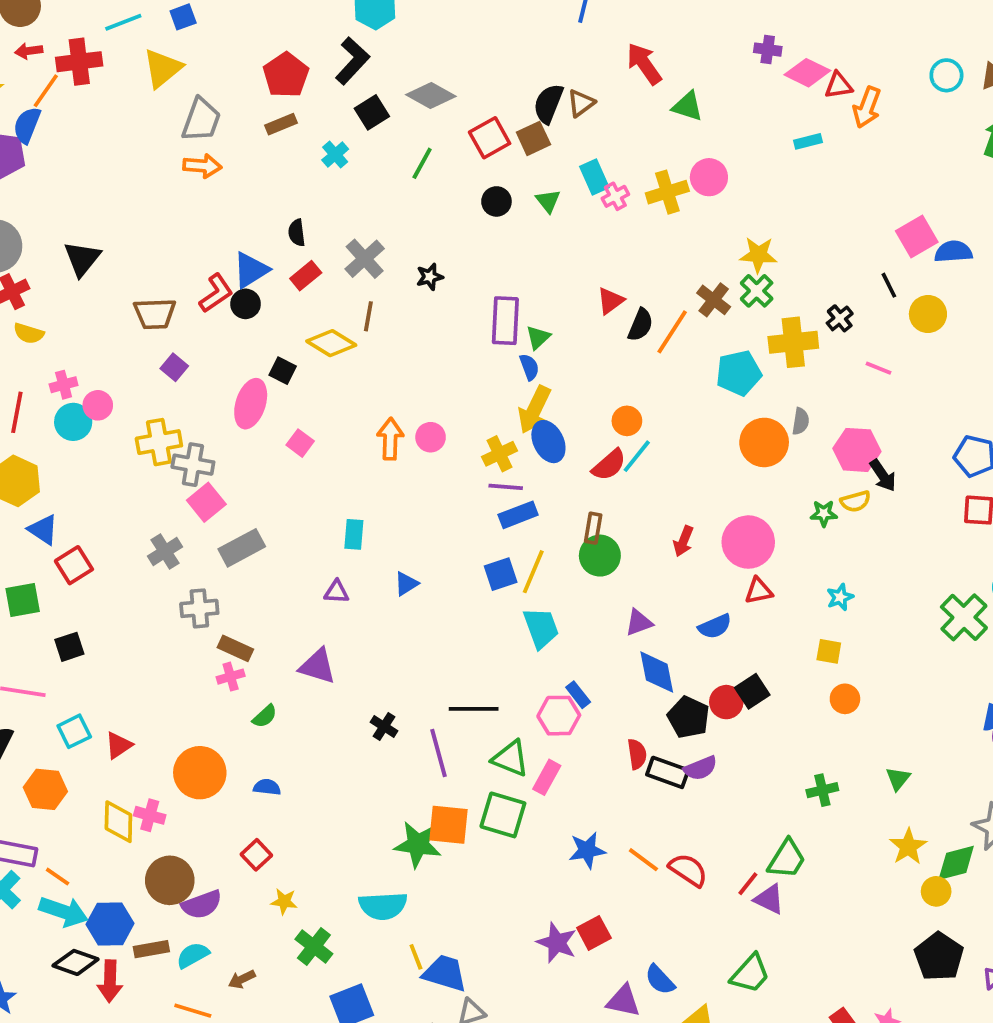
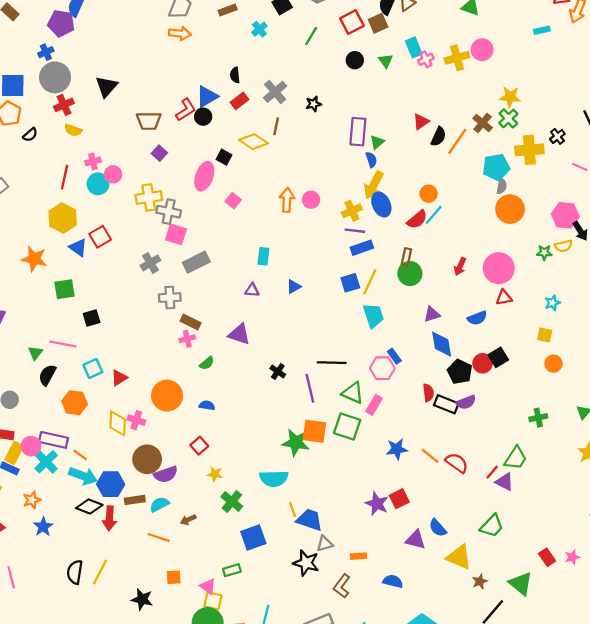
gray semicircle: (801, 421) -> (502, 186), moved
pink square: (206, 502) -> (176, 234), turned -35
red square: (74, 565) -> (100, 237), moved

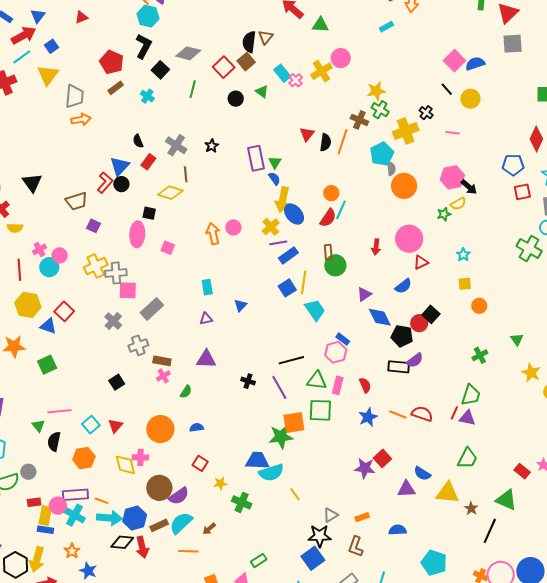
black square: (92, 318) -> (117, 382), moved
red semicircle: (428, 393) -> (365, 385), moved
cyan semicircle: (159, 504) -> (181, 523), size x1.4
blue trapezoid: (310, 520) -> (257, 461), moved
blue square: (253, 538) -> (313, 558), moved

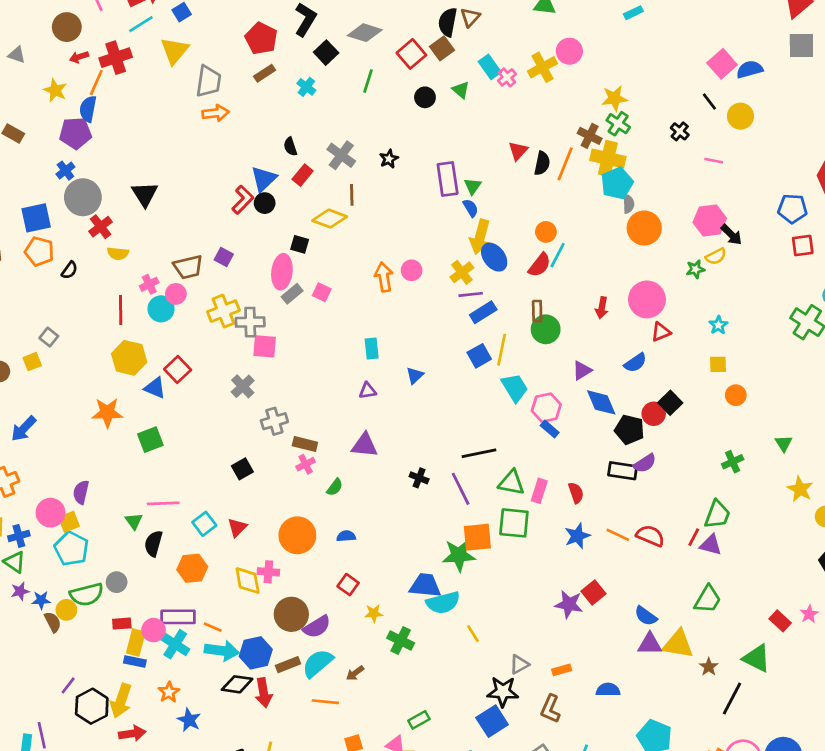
yellow cross: (406, 131) -> (608, 158), moved, turned 30
brown trapezoid: (77, 201) -> (188, 267), moved
gray rectangle: (152, 309) -> (292, 294), moved, size x0.7
pink hexagon: (336, 352) -> (546, 408), moved
purple triangle: (406, 489) -> (650, 644), moved

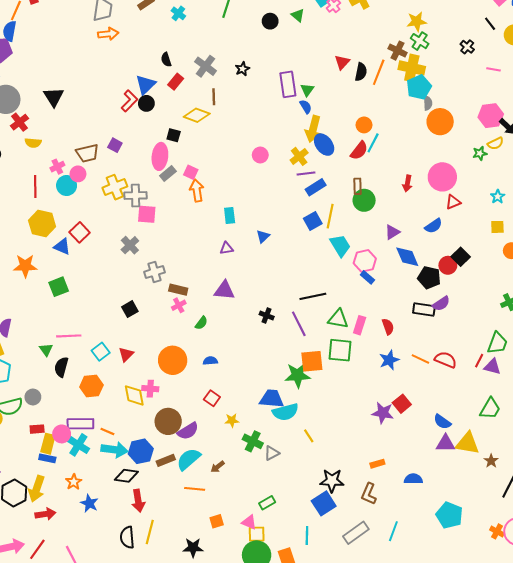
orange arrow: (384, 277) -> (197, 191), moved
gray triangle: (519, 664) -> (272, 453), moved
red arrow: (264, 693) -> (138, 501), moved

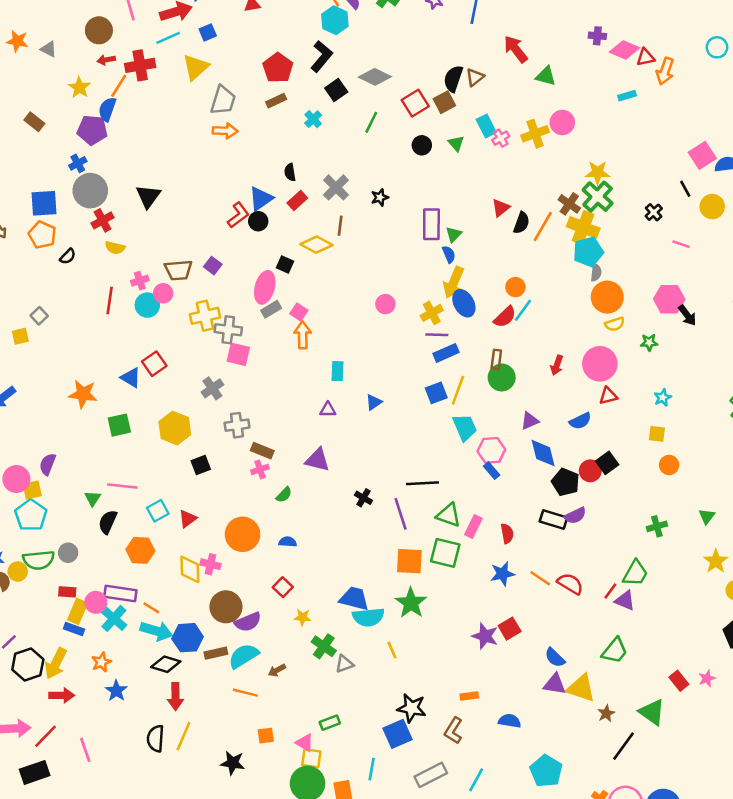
green cross: (420, 41) -> (598, 197), size x1.4
yellow semicircle: (496, 143) -> (615, 324), moved
yellow hexagon: (42, 223) -> (175, 428), moved
green star: (298, 375) -> (411, 603), moved, turned 30

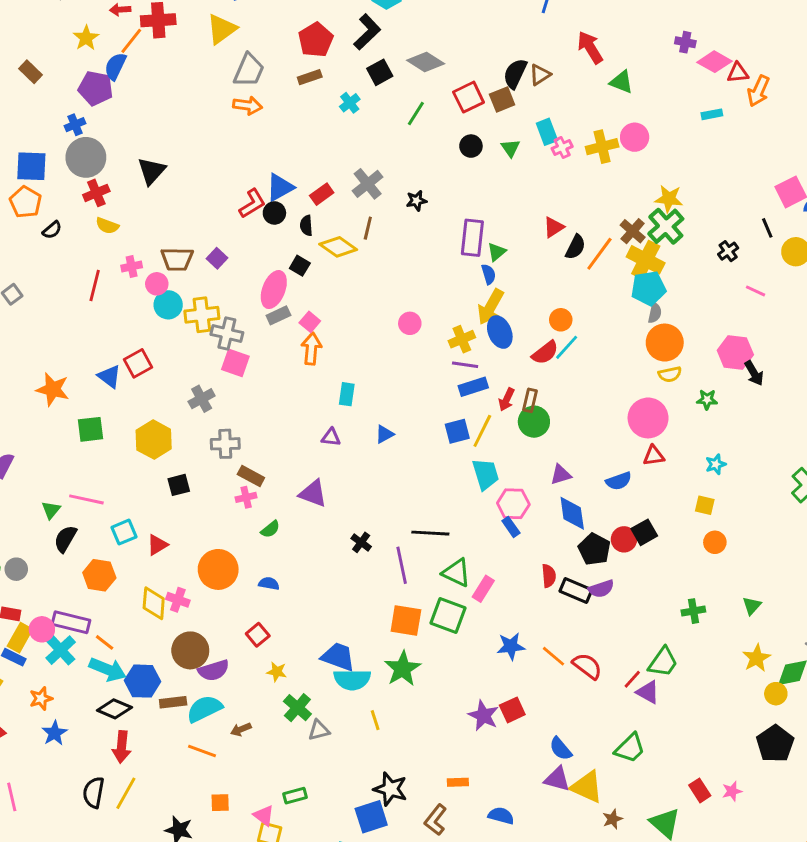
black semicircle: (290, 172) -> (306, 226), moved
cyan circle: (147, 305) -> (168, 305), moved
red arrow: (557, 365) -> (507, 399), moved
red semicircle: (507, 533) -> (549, 576), moved

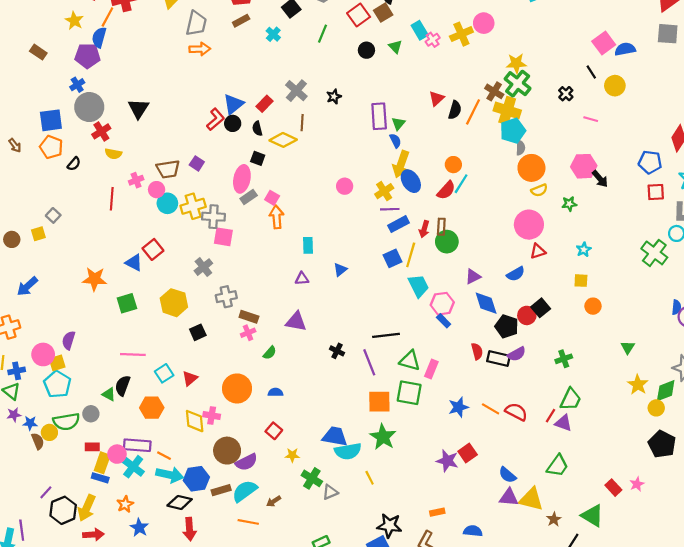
green triangle: (51, 510) -> (109, 394), moved, turned -32
green cross: (693, 611) -> (564, 359), moved

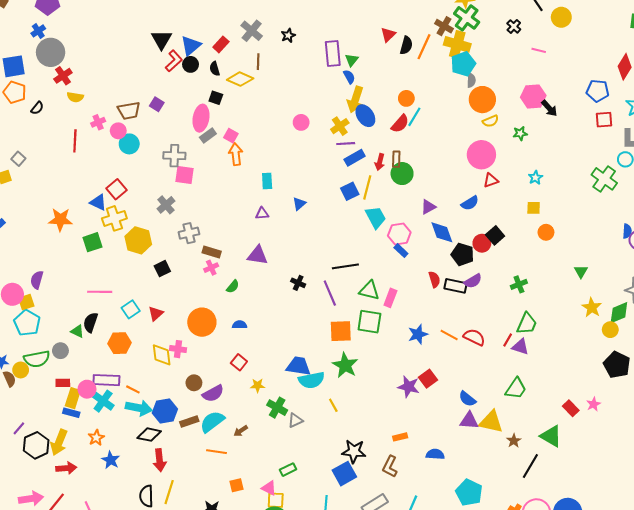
black triangle: (138, 109) -> (161, 40), moved
yellow cross: (193, 206) -> (114, 218), moved
brown circle: (227, 451) -> (194, 383), size x0.6

